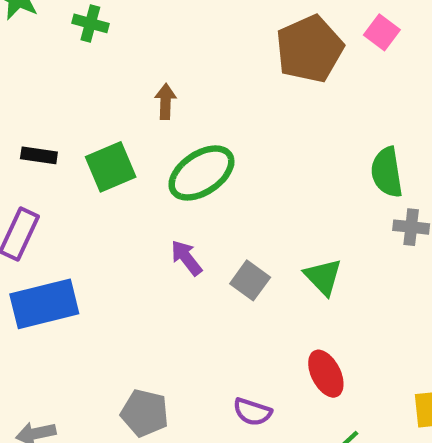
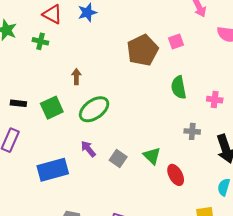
pink square: (382, 32) -> (176, 41), turned 35
green semicircle: (387, 172) -> (179, 87), moved
blue rectangle: (44, 304) -> (53, 170), moved
red ellipse: (326, 374) -> (176, 175), moved

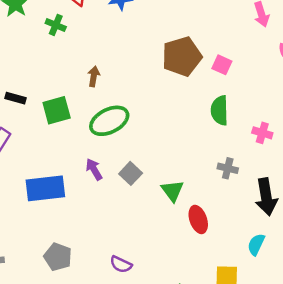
pink square: (176, 41) -> (222, 65), moved, turned 35
gray square: (118, 158) -> (131, 173), moved

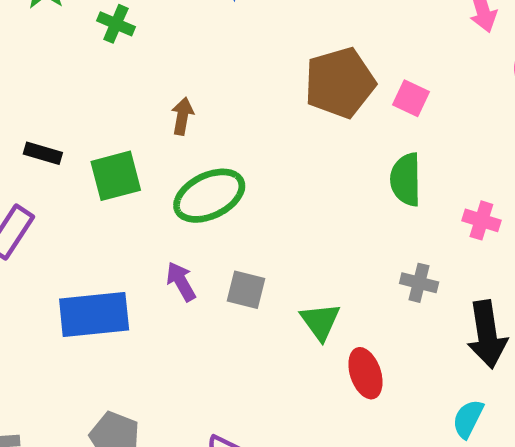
gray square: (131, 173) -> (246, 290), turned -30

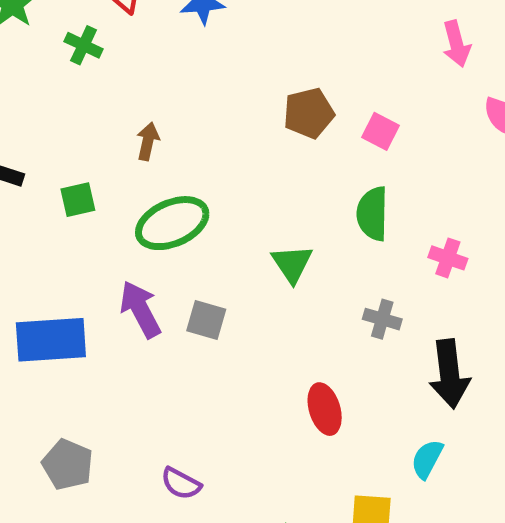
brown pentagon: (340, 83) -> (309, 113), size x0.7
green square: (116, 176) -> (78, 200), size x0.7
purple arrow: (181, 282) -> (140, 309), size x1.4
green triangle: (320, 321) -> (292, 264), moved

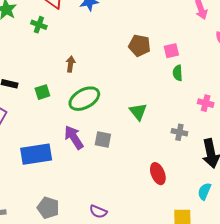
brown pentagon: (309, 113) -> (139, 45), turned 30
pink square: (381, 131) -> (171, 51), turned -35
green semicircle: (372, 214) -> (178, 73), moved, size x0.7

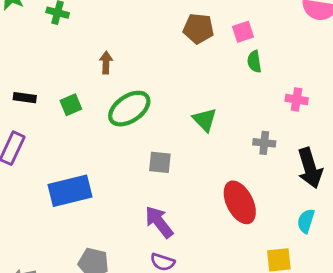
purple arrow: (74, 137) -> (159, 222), moved
red ellipse: (158, 174) -> (240, 202), size x1.4

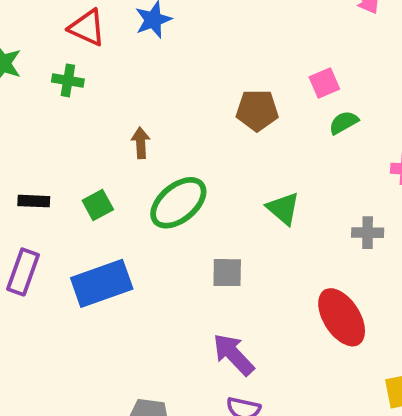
brown pentagon: (198, 29) -> (257, 110), moved
green semicircle: (254, 62) -> (344, 123), turned 75
blue rectangle: (70, 191) -> (102, 283), moved

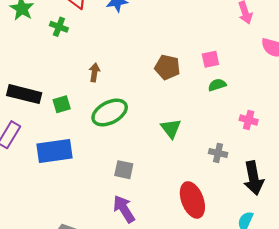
black rectangle: (34, 201) -> (24, 94), size x1.8
gray square: (227, 273) -> (124, 170), moved

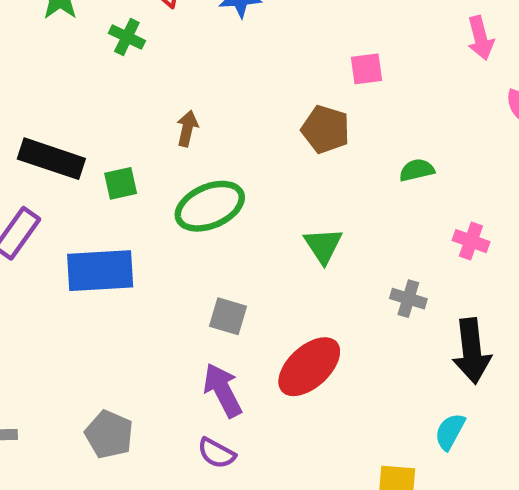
pink square: (210, 59) -> (367, 69), moved
red ellipse: (192, 200) -> (309, 367), moved, turned 64

